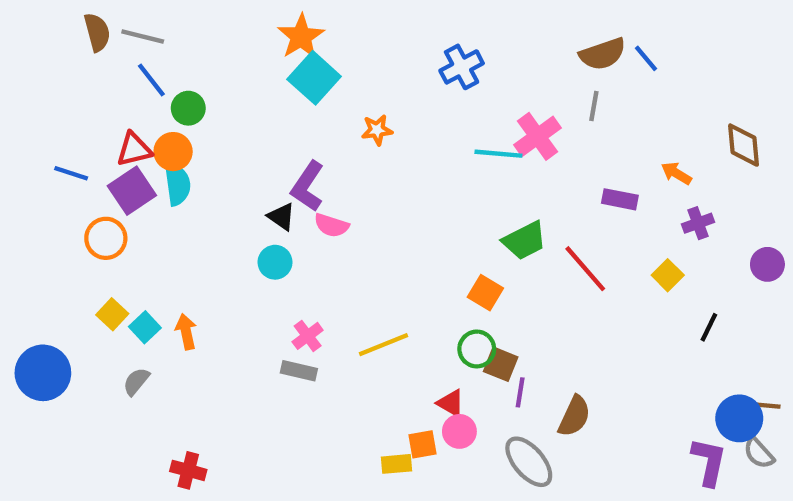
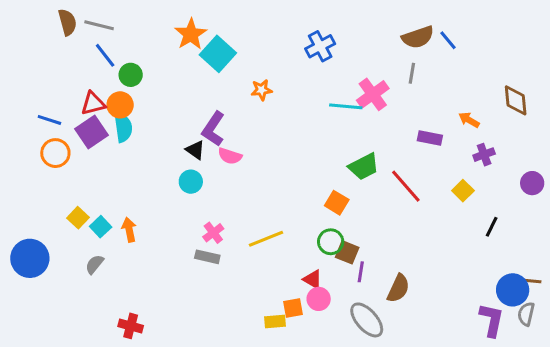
orange star: (301, 37) -> (191, 34), moved
orange circle: (106, 238) -> (55, 153), moved
gray semicircle: (759, 453) -> (526, 314), turned 55

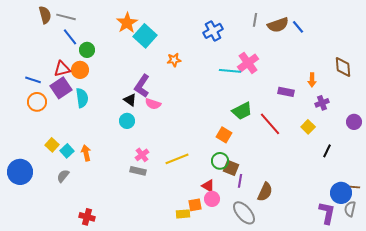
gray line: (412, 73) -> (255, 20), moved
orange arrow: (469, 120) -> (312, 80), turned -120
cyan semicircle: (123, 127) -> (82, 98), moved

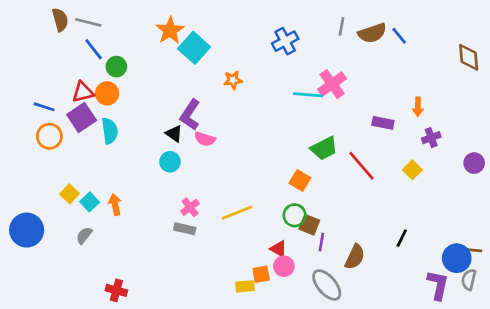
brown diamond: (343, 67) -> (469, 57), moved
black line: (327, 151) -> (402, 238), moved

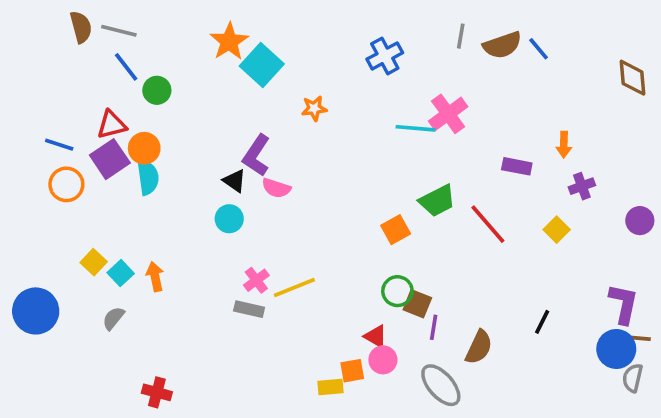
orange circle: (107, 93) -> (144, 148), moved
orange square: (300, 180) -> (396, 230), moved, turned 30
yellow line: (237, 213) -> (294, 287), moved
purple L-shape: (438, 285) -> (624, 304), moved

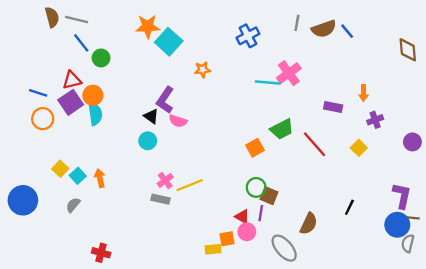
orange star: (229, 41) -> (148, 26), turned 30
purple line: (434, 327) -> (261, 213), moved

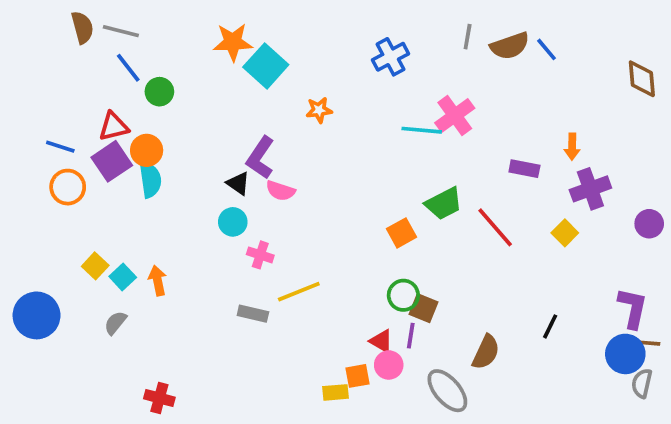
purple cross: (375, 120) -> (590, 189), size x1.5
pink cross: (165, 180) -> (260, 255), moved, turned -35

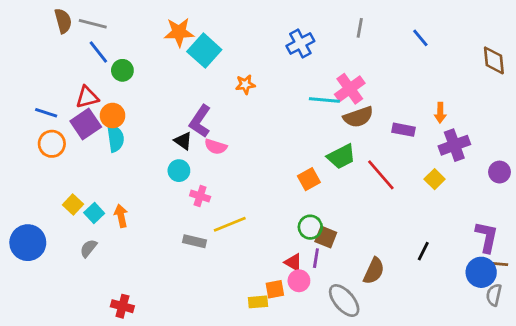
brown semicircle: (510, 46) -> (358, 117), moved

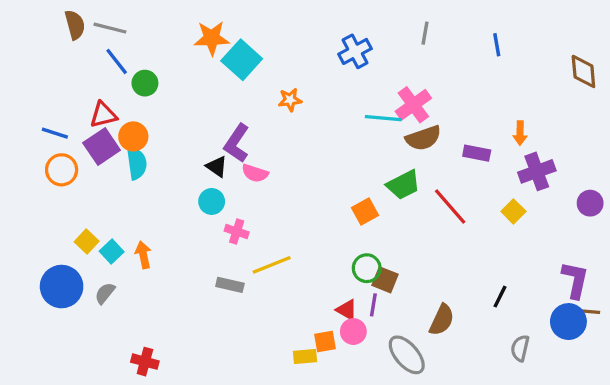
blue line: (420, 38) -> (497, 45), turned 30
blue circle: (28, 243) -> (62, 287), moved
gray semicircle: (494, 295) -> (520, 348), moved

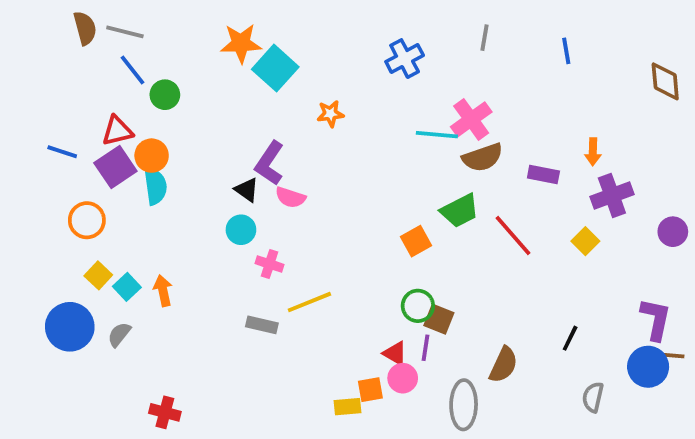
orange circle: (62, 170) -> (87, 220), moved
gray ellipse: (407, 355) -> (464, 405), turned 42

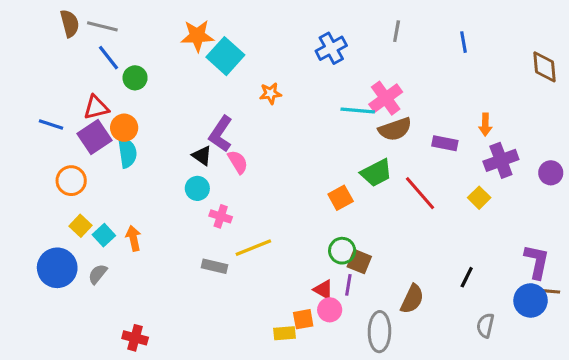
pink semicircle: (290, 197) -> (238, 162), turned -140
purple circle: (673, 232) -> (551, 173), moved

